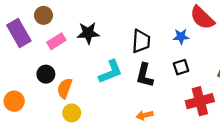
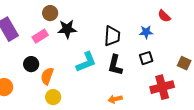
brown circle: (44, 15) -> (50, 13), moved
red semicircle: (202, 18) -> (164, 16), size x0.6

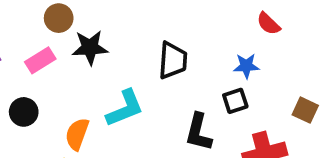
blue star: (146, 32) -> (246, 66), moved
black L-shape: (115, 65) -> (199, 132), moved
orange semicircle: (47, 76) -> (77, 134), moved

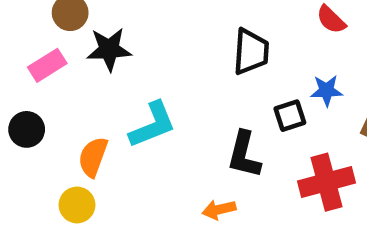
black trapezoid: (173, 60) -> (251, 52), moved
blue star: (246, 66) -> (327, 91), moved

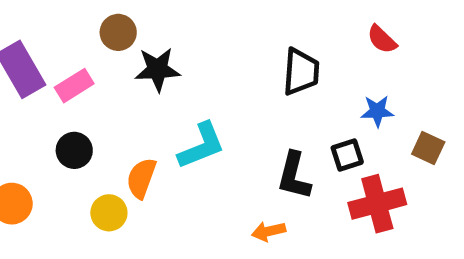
pink rectangle: (47, 65) -> (74, 86), moved
black square: (290, 116) -> (347, 155), moved
yellow circle: (77, 205) -> (109, 213), moved

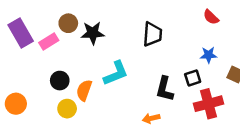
brown circle: (118, 32) -> (68, 23), moved
black trapezoid: (301, 72) -> (152, 34), moved
black circle: (74, 150) -> (60, 81), moved

